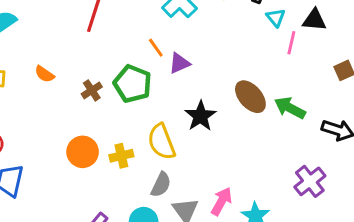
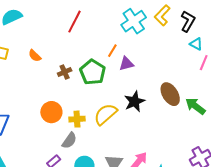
cyan triangle: (276, 18) -> (196, 44), turned -32
orange line: (156, 48) -> (112, 51), turned 56
yellow semicircle: (161, 142) -> (105, 114), turned 60
gray semicircle: (161, 185) -> (69, 141), moved

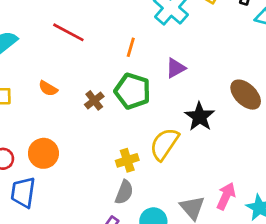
red line: (74, 22) -> (68, 32), moved, turned -75
orange line: (112, 51) -> (131, 47), moved
orange circle: (51, 112) -> (43, 153), moved

